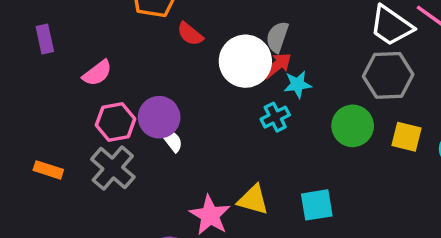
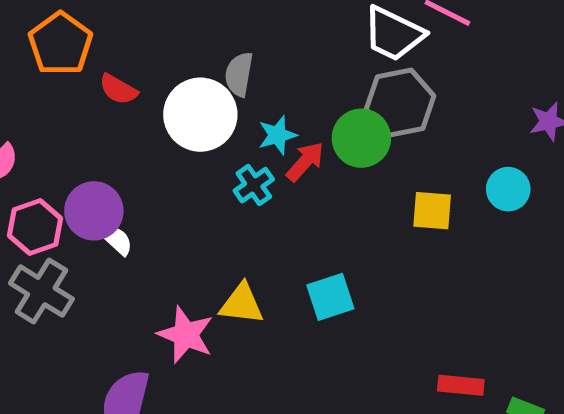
red arrow: (277, 65) -> (305, 162), moved
green circle: (353, 126) -> (361, 138), moved
yellow square: (406, 137) -> (432, 211), moved

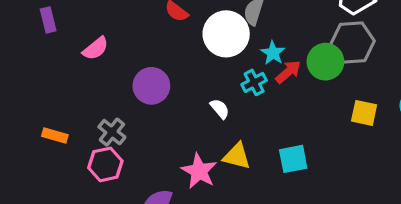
cyan star: (277, 135) -> (273, 53), turned -30
pink hexagon: (35, 227) -> (105, 164), moved
white semicircle: (117, 240) -> (220, 109), moved
gray cross: (41, 291) -> (112, 132), size x0.7

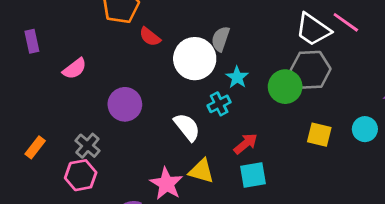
red arrow: (288, 72) -> (246, 144), moved
white semicircle: (220, 109) -> (187, 127), size x1.5
orange rectangle: (55, 135) -> (35, 147), turned -70

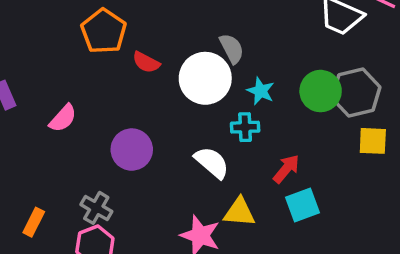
gray semicircle: (221, 39) -> (232, 49), turned 145
gray hexagon: (311, 70) -> (356, 93), moved
cyan cross: (219, 104) -> (245, 127), turned 35

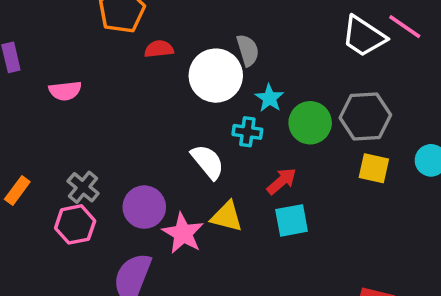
red semicircle: (146, 62) -> (159, 49), turned 136
green circle: (321, 91) -> (310, 123), moved
pink semicircle: (63, 118) -> (65, 91), turned 32
purple circle: (132, 150) -> (144, 207), moved

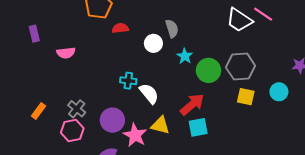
white circle: (216, 76) -> (153, 43), size x0.6
cyan cross: (247, 132) -> (128, 81), moved
red arrow: (282, 181) -> (192, 104), size x1.4

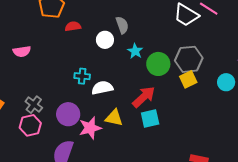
white semicircle: (149, 93) -> (102, 88), turned -60
yellow square: (246, 97) -> (188, 79), moved, turned -36
pink star: (135, 135) -> (90, 128), turned 30

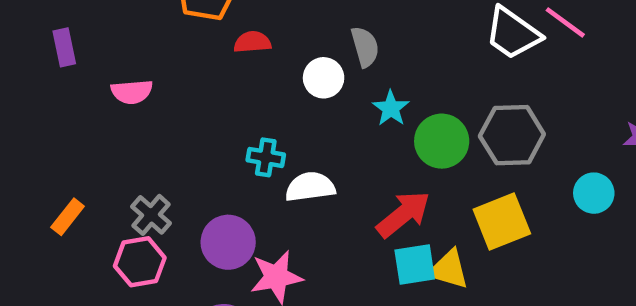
yellow square: (188, 79) -> (502, 221), moved, size x1.4
yellow triangle: (114, 118) -> (449, 269), moved

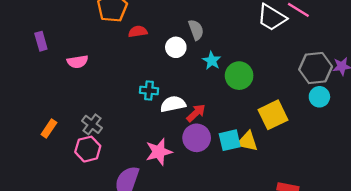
gray hexagon: (512, 135) -> (316, 68), moved
red arrow: (403, 214) -> (196, 113), moved, size x0.7
purple circle: (228, 242) -> (197, 138), moved

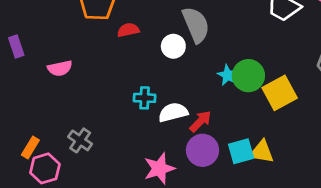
gray semicircle: (196, 30) -> (196, 25), size x1.5
cyan star: (212, 61) -> (228, 75), moved
yellow square: (273, 115) -> (280, 93), moved
pink hexagon: (88, 149) -> (45, 168), moved

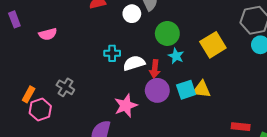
cyan star: (228, 75) -> (176, 56), moved
green circle: (248, 76) -> (167, 33), moved
red arrow: (200, 121) -> (155, 69), turned 144

